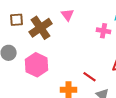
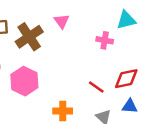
red line: (90, 77) -> (96, 87), moved

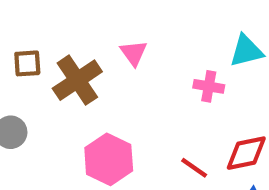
pink hexagon: (24, 81) -> (109, 159), moved

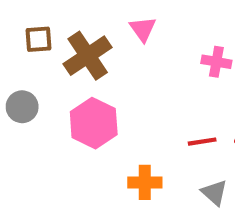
pink hexagon: (109, 159) -> (94, 123), moved
red line: (194, 168) -> (202, 142), turned -44

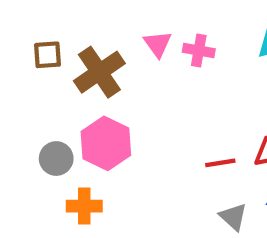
pink cross: (216, 62) -> (199, 51), moved
gray circle: (22, 107) -> (56, 159), moved
orange cross: (145, 182) -> (84, 206), moved

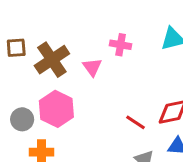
pink triangle: (158, 44) -> (92, 67), moved
red line: (220, 163) -> (135, 122), turned 42

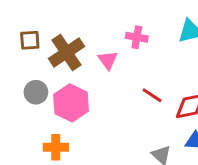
gray circle: (22, 119) -> (36, 92), moved
red line: (135, 122) -> (152, 95), moved

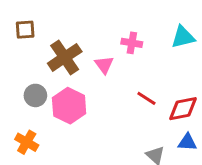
brown square: (30, 40) -> (25, 30), moved
orange cross: (56, 147) -> (27, 142), moved, turned 30

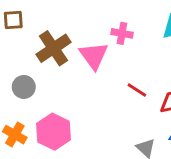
pink triangle: (104, 65) -> (94, 56), size x1.5
pink hexagon: (69, 106) -> (54, 132), moved

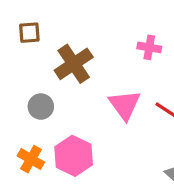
pink triangle: (94, 56) -> (125, 105), moved

